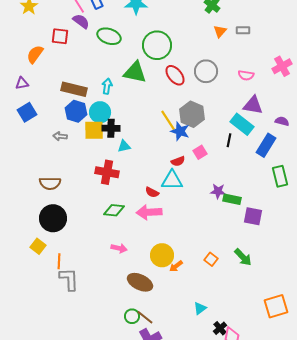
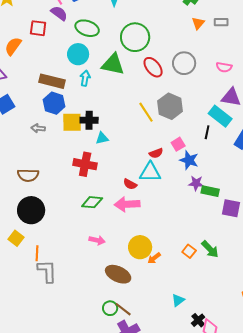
cyan circle: (100, 112) -> (78, 54), moved
blue star: (180, 131) -> (189, 160), moved
green arrow: (243, 257) -> (210, 249), moved

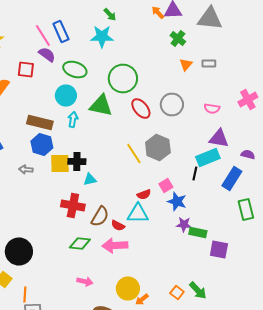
cyan rectangle: (220, 116) -> (208, 158), turned -60
brown semicircle: (28, 175) -> (100, 216), moved, turned -60

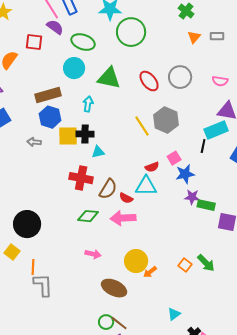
green circle: (123, 78) -> (131, 32), moved
cyan arrow: (73, 120) -> (88, 104), moved
brown rectangle: (40, 122) -> (48, 95), turned -30
blue star: (177, 202) -> (185, 174), turned -30

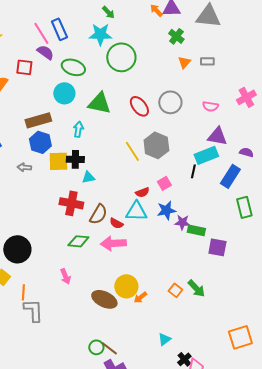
blue star: (185, 174) -> (166, 210), moved
pink arrow: (93, 254) -> (65, 276), moved, turned 56
brown ellipse: (114, 288) -> (104, 299), moved

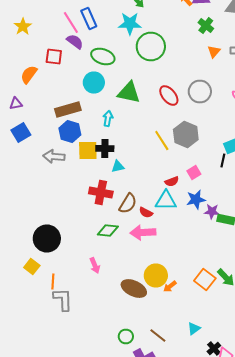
gray arrow: (24, 167) -> (54, 156), size x1.5
orange square: (175, 290) -> (205, 280), size x1.5
brown line: (109, 348) -> (158, 336), moved

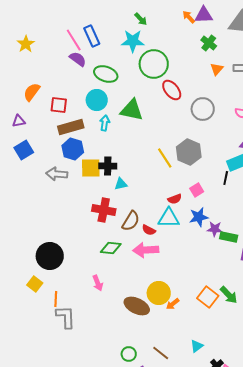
red square: (54, 56) -> (59, 105), moved
red ellipse: (169, 96) -> (172, 90), moved
cyan arrow: (108, 118) -> (105, 123), moved

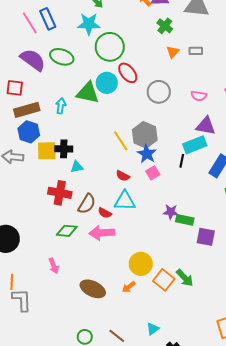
purple semicircle: (78, 59) -> (33, 60), moved, size x1.5
cyan circle: (97, 100) -> (107, 83), moved
red semicircle: (175, 199) -> (123, 176), moved, turned 48
blue star: (199, 217) -> (147, 154), moved, turned -30
yellow circle: (159, 293) -> (141, 264), moved

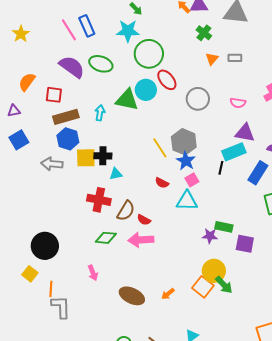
cyan triangle: (125, 201) -> (187, 201), moved
purple star: (171, 212) -> (210, 236), moved
yellow circle: (141, 264) -> (214, 271), moved

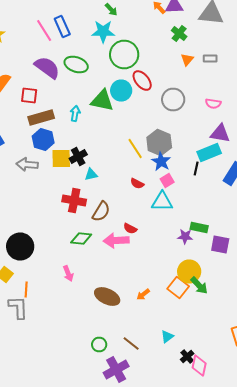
black cross: (103, 156) -> (78, 156), turned -30
red semicircle: (144, 220) -> (130, 228), moved
gray L-shape: (61, 307) -> (18, 308), moved

